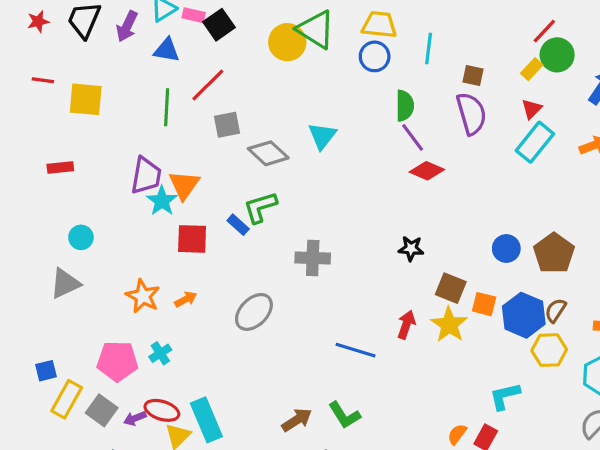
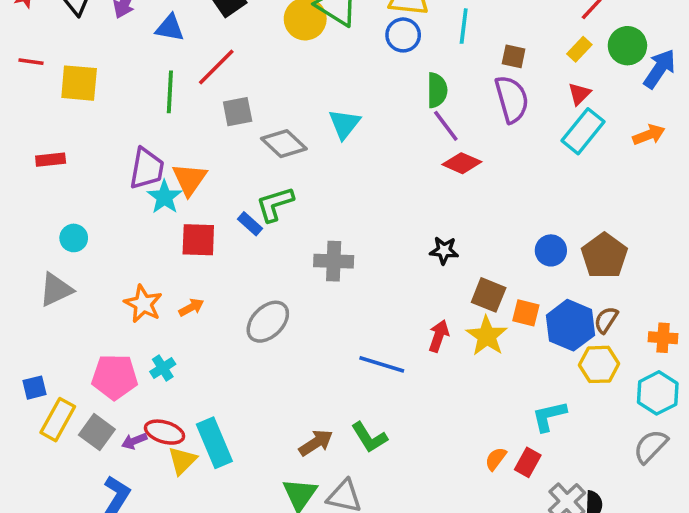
green circle: (557, 55) -> (627, 46), moved

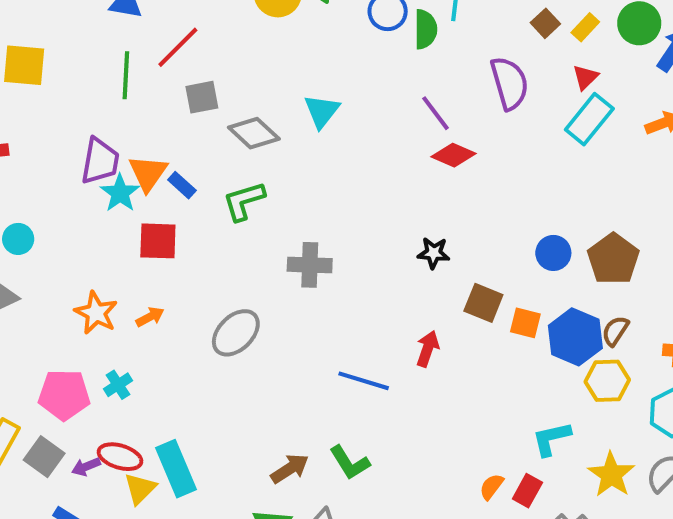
brown square: (514, 56) -> (545, 23), moved, turned 35
green semicircle: (437, 90) -> (426, 29), moved
blue rectangle: (250, 224) -> (182, 185), moved
yellow star: (487, 336) -> (611, 475), moved

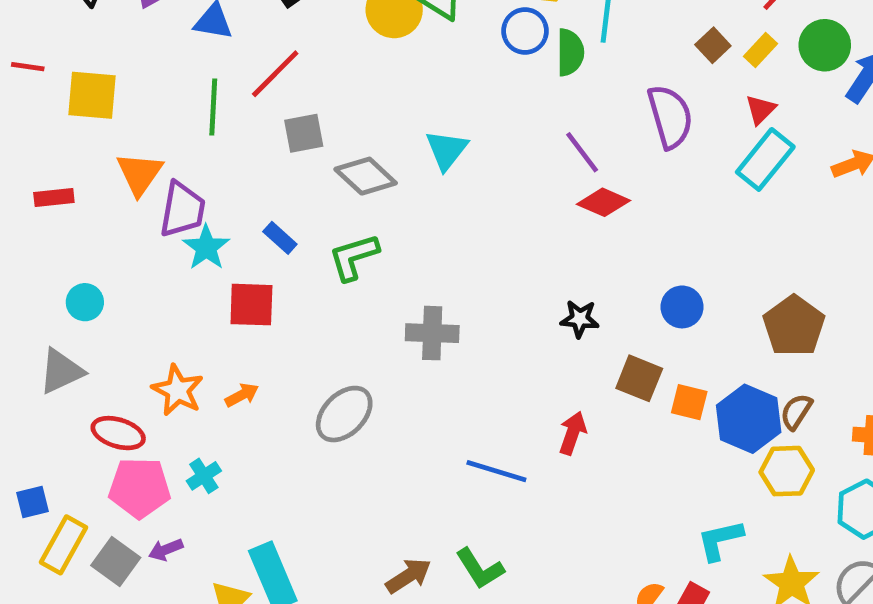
orange triangle: (148, 173) -> (140, 174), moved
blue circle: (553, 253) -> (682, 307), moved
red ellipse: (120, 457) -> (118, 433), moved
purple arrow: (86, 467) -> (166, 550), moved

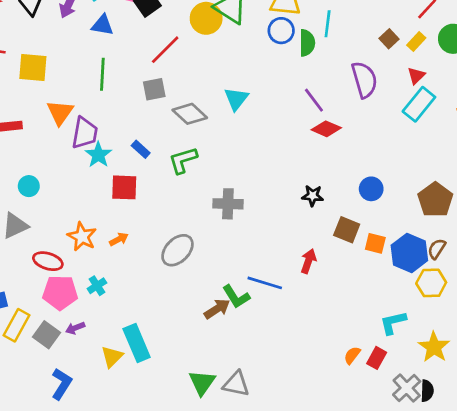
red line: (275, 74) -> (165, 50), moved
green L-shape: (480, 569) -> (236, 297), moved
brown arrow: (408, 576) -> (217, 309), moved

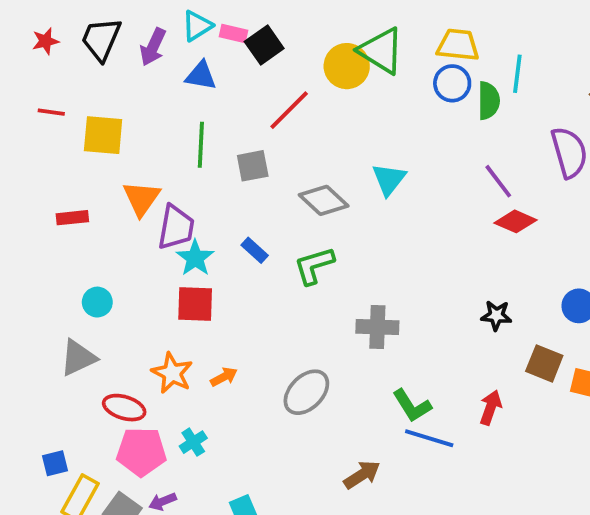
gray square: (154, 89) -> (253, 166), moved
red square: (124, 187) -> (195, 304), moved
green L-shape: (236, 297) -> (412, 406), moved

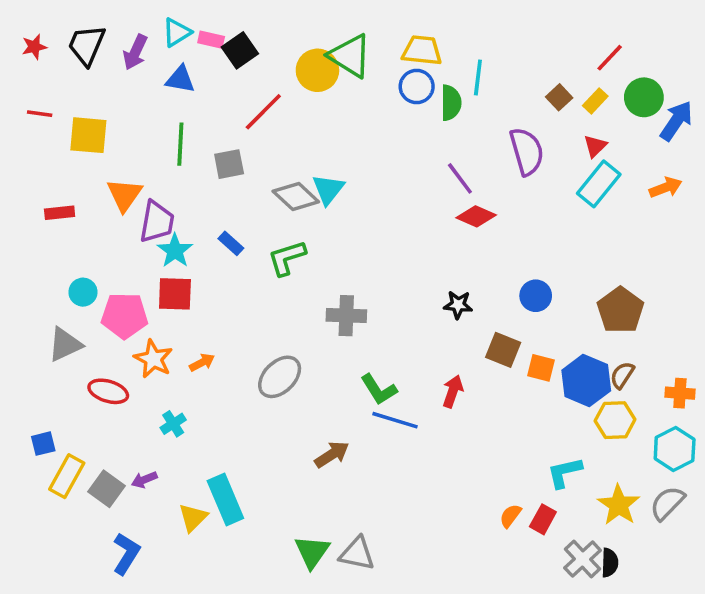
cyan triangle: (389, 179) -> (328, 189), moved
pink pentagon: (141, 452) -> (124, 316), moved

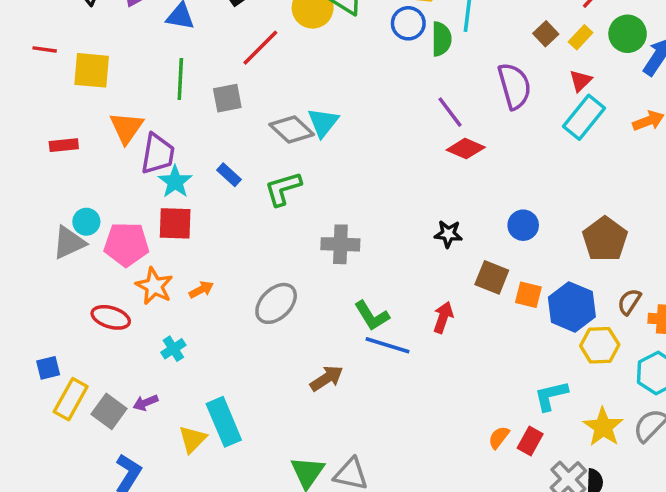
gray triangle: (65, 344) -> (69, 243), moved
brown semicircle: (622, 375) -> (629, 302), moved

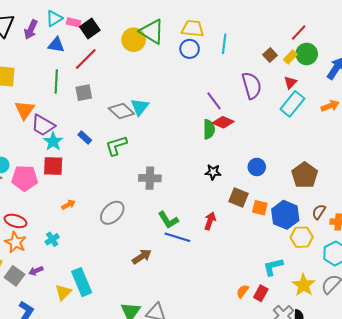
green circle: (628, 34) -> (307, 54), moved
green semicircle: (441, 39) -> (209, 129), moved
red line: (260, 48) -> (86, 59), moved
purple trapezoid: (158, 154) -> (43, 125), turned 110
orange star: (154, 286) -> (15, 242), moved

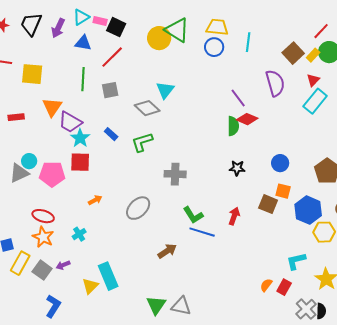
black square: (90, 29) -> (116, 27), turned -30
brown square: (270, 55) -> (293, 53), size x1.5
cyan triangle: (140, 107) -> (165, 90), moved
brown square: (238, 198) -> (268, 204), moved
orange square: (260, 208) -> (283, 191), moved

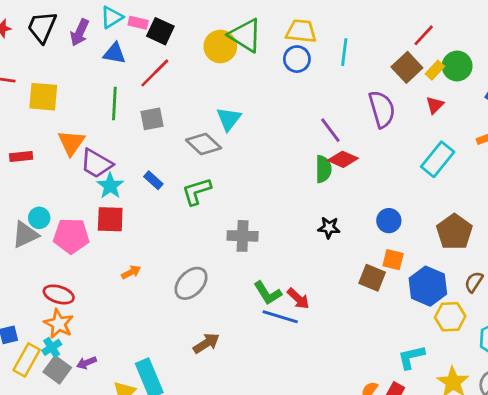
red line: (321, 31) -> (424, 35), moved
cyan rectangle: (315, 101) -> (438, 159), moved
red arrow: (234, 216) -> (298, 299), moved, turned 114
cyan cross: (79, 234) -> (52, 347), moved
brown arrow: (167, 251) -> (206, 343), moved

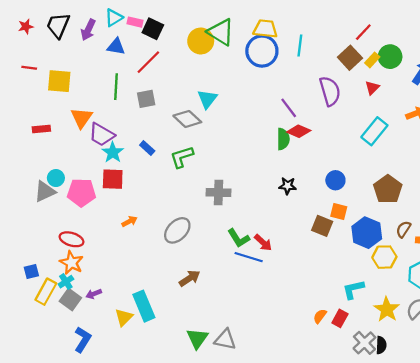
blue circle: (297, 59) -> (262, 51), size x1.5

